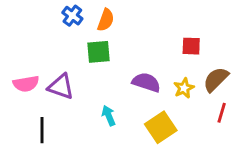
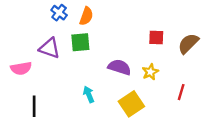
brown semicircle: (216, 79) -> (188, 43), moved
purple triangle: (61, 87) -> (50, 48), moved

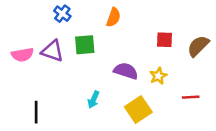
orange semicircle: (86, 16) -> (113, 17), moved
pink semicircle: (21, 68) -> (22, 55), moved
red line: (181, 92) -> (191, 97), turned 70
cyan arrow: (89, 94) -> (93, 100), turned -133

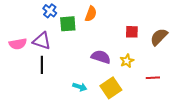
green square: (85, 45) -> (68, 24), moved
cyan arrow: (93, 100) -> (80, 87), moved, turned -96
black line: (36, 112) -> (42, 65), moved

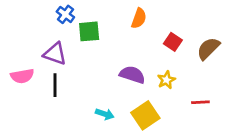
orange semicircle: (91, 14) -> (139, 18), moved
red square: (132, 32) -> (173, 42), turned 32
pink semicircle: (18, 44) -> (22, 76), moved

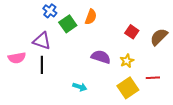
orange semicircle: (139, 18) -> (91, 17), moved
green square: (89, 31) -> (68, 24), turned -30
yellow square: (145, 115) -> (128, 88), moved

